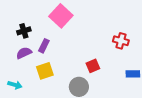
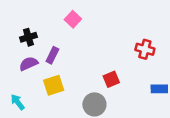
pink square: (61, 16) -> (73, 19), size x0.6
cyan arrow: (15, 85) -> (18, 102), turned -144

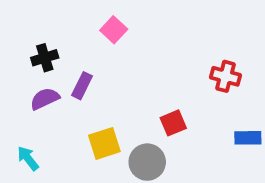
yellow square: (54, 85) -> (104, 143), moved

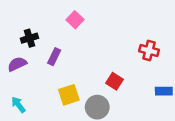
purple semicircle: (45, 99) -> (17, 64), moved
red square: (173, 123) -> (114, 81), turned -35

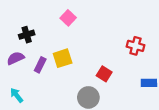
purple rectangle: (54, 57) -> (40, 65), moved
yellow square: (69, 95) -> (63, 58), moved

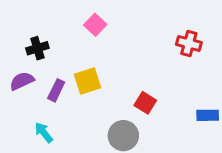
red cross: (135, 46) -> (189, 43), moved
cyan arrow: (17, 95) -> (44, 132), moved

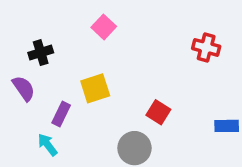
purple semicircle: (22, 81) -> (24, 88), turned 80
purple rectangle: (56, 90) -> (61, 114), moved

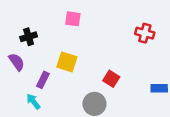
pink square: (104, 27) -> (73, 19), turned -35
yellow square: (95, 88) -> (67, 62), turned 36

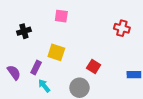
purple semicircle: (17, 62) -> (14, 73), moved
cyan arrow: (33, 101) -> (44, 86), moved

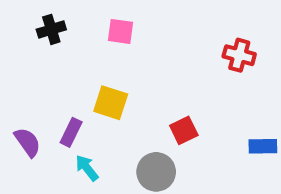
black cross: (24, 31) -> (51, 29), moved
red square: (94, 67) -> (184, 130), turned 32

